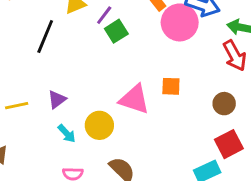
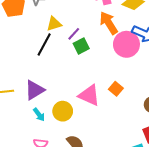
black line: (45, 37) -> (44, 45), moved
orange square: (171, 86) -> (116, 89), turned 32
purple triangle: (57, 100) -> (35, 90), size x1.5

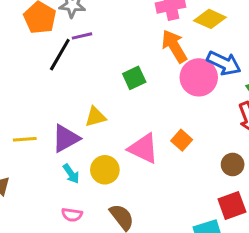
yellow triangle: (54, 24) -> (95, 117), moved
purple line: (74, 34) -> (82, 36), moved, turned 32
black line: (44, 45) -> (60, 55), moved

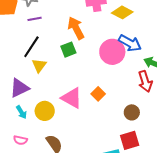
orange arrow: (174, 46) -> (76, 28), moved
black line: (60, 55) -> (31, 47), moved
yellow triangle: (95, 117) -> (39, 65), moved, turned -42

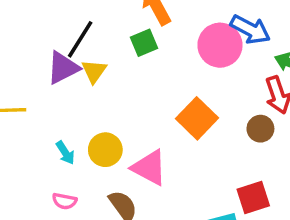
purple triangle: (19, 88) -> (63, 68), moved
orange square: (98, 94) -> (197, 118), size x1.6
pink triangle: (72, 98) -> (149, 168), moved
brown circle: (132, 112) -> (260, 129), moved

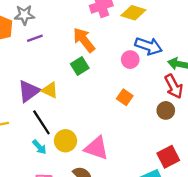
black line: (80, 39) -> (41, 122), moved, turned -56
pink circle: (220, 45) -> (130, 60), size x0.6
yellow triangle: (94, 71) -> (50, 90), turned -30
orange square: (197, 118) -> (125, 97), moved, size x0.6

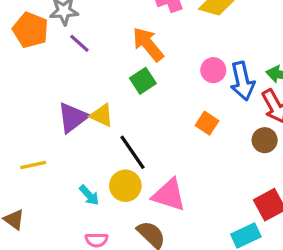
purple line: (35, 38) -> (79, 43), turned 63
blue arrow: (149, 46) -> (242, 81), moved, turned 60
black line: (41, 122) -> (133, 152), moved

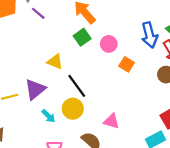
pink circle: (213, 70) -> (109, 44), moved
purple triangle: (73, 117) -> (35, 89), moved
pink triangle: (169, 195) -> (111, 121), moved, size x0.7

